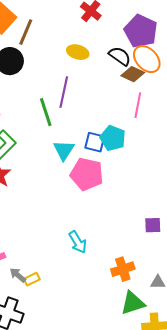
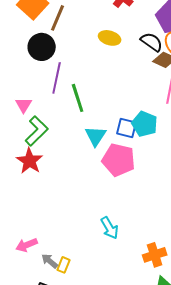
purple line: (64, 92) -> (57, 78), moved
yellow rectangle: (32, 279) -> (64, 265), turned -42

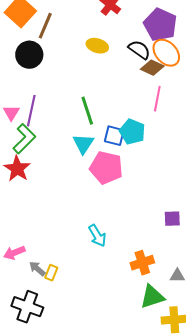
purple line: (57, 78) -> (31, 111), moved
green line: (78, 98) -> (87, 111), moved

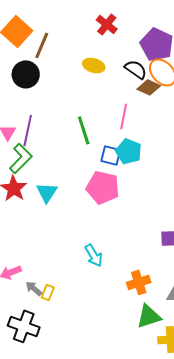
pink line: (157, 99) -> (124, 116), moved
cyan triangle: (83, 144) -> (47, 192), moved

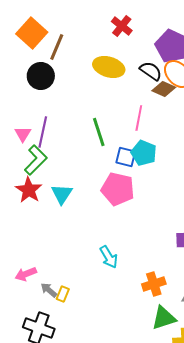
yellow ellipse: (94, 65) -> (109, 67), size x1.4

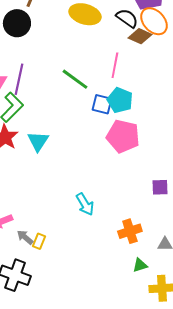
green line: (99, 132) -> (75, 79), turned -36
pink pentagon: (118, 189) -> (123, 136), moved
green triangle: (164, 318) -> (140, 265), size x0.6

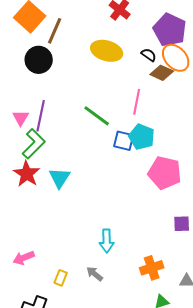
black semicircle: (127, 18) -> (149, 55), size x0.7
pink pentagon: (123, 136) -> (165, 173), moved
cyan arrow: (85, 204) -> (107, 241), turned 30
gray arrow: (25, 237) -> (95, 274), moved

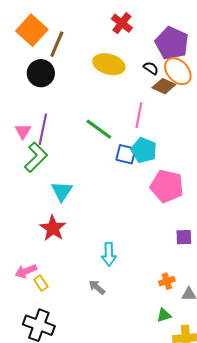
red star: (27, 174) -> (53, 228), moved
orange cross: (152, 268) -> (167, 281), moved, size x0.7
yellow rectangle: (61, 278) -> (41, 283), moved, turned -56

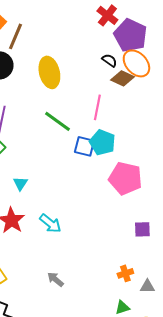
red cross: (122, 23) -> (107, 15), moved
yellow ellipse: (109, 64) -> (49, 72), moved, turned 60
cyan triangle: (62, 191) -> (20, 183), size x0.7
cyan arrow: (109, 254) -> (50, 223), moved, turned -50

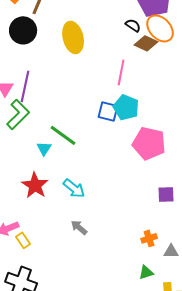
green line: (57, 121) -> (63, 135), moved
gray arrow: (55, 279) -> (79, 227), moved

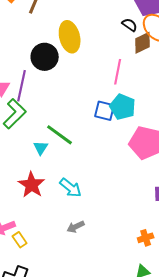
black circle: (23, 30) -> (45, 57), moved
brown diamond: (146, 43) -> (143, 43), turned -50
gray arrow: (79, 227) -> (76, 227), turned -66

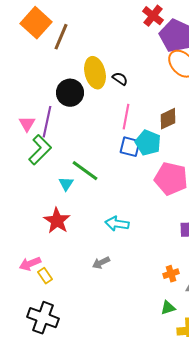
black semicircle: (130, 25) -> (120, 79), moved
brown diamond: (143, 43) -> (168, 119), moved
pink line: (118, 72) -> (126, 117), moved
cyan arrow: (71, 188) -> (117, 224), moved, turned 150

